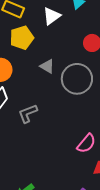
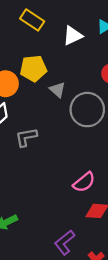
yellow pentagon: (22, 38) -> (33, 68), moved

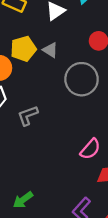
gray triangle: (57, 90) -> (50, 50), moved

